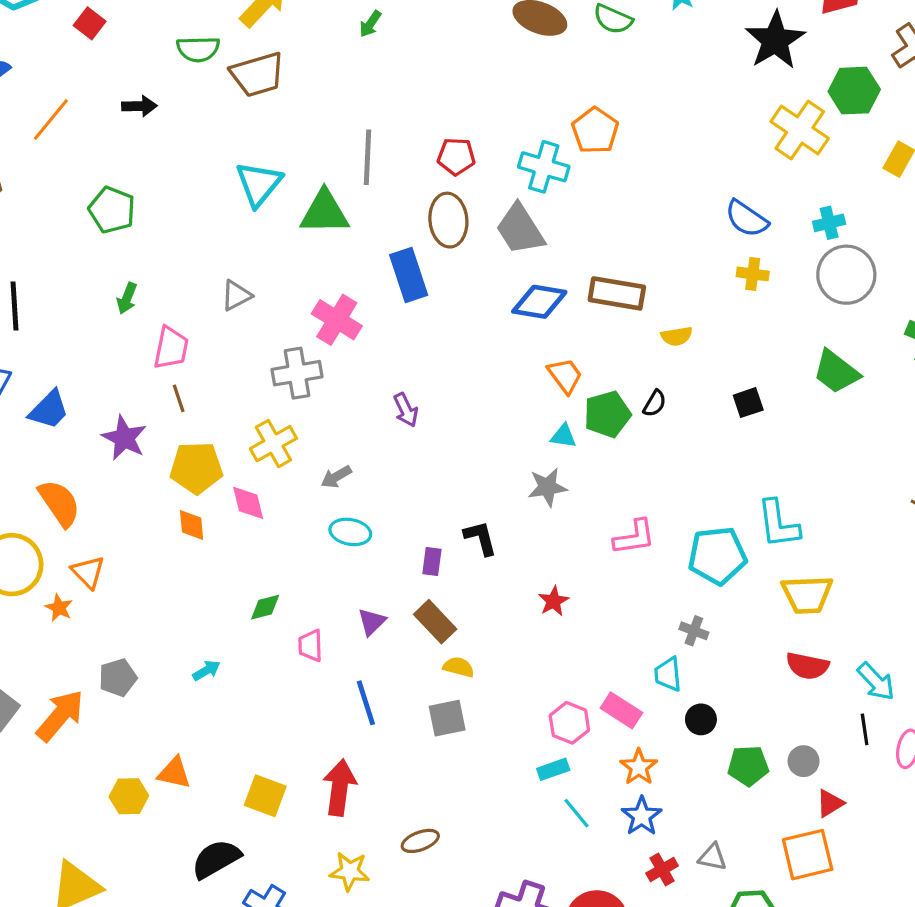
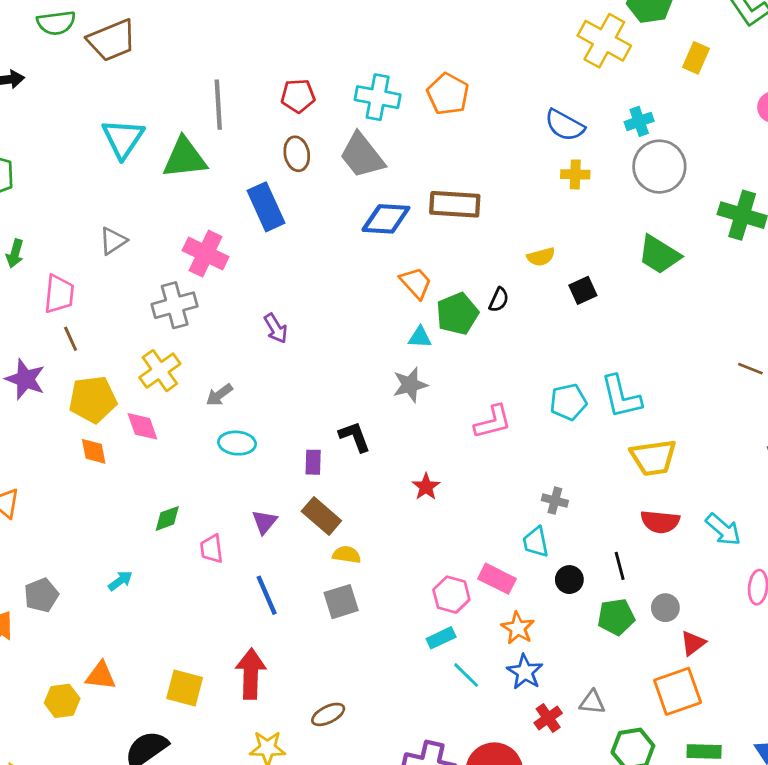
orange pentagon: (595, 131) -> (448, 94), moved
brown ellipse: (448, 220) -> (297, 154), size x0.7
yellow semicircle: (677, 336) -> (541, 257), moved
cyan pentagon: (717, 556) -> (568, 402), moved, size x0.7
black line: (865, 729) -> (620, 566), moved

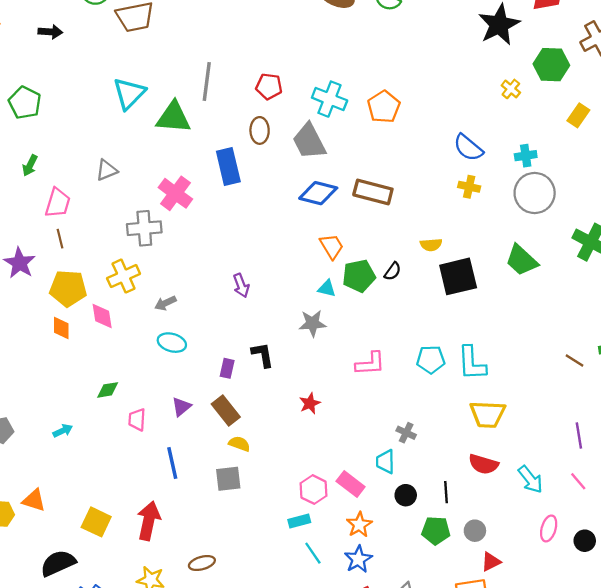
yellow cross: (604, 41) -> (511, 89), size x0.5
black square: (583, 290) -> (458, 276), size x1.8
purple arrow: (276, 328) -> (241, 285), moved

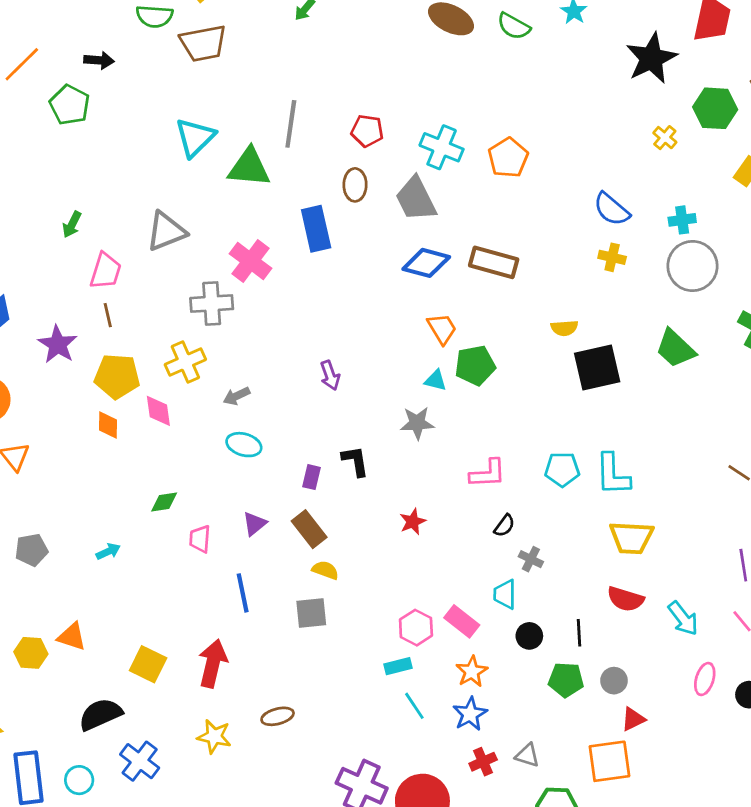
green pentagon: (25, 103) -> (70, 105), moved
gray triangle: (107, 170) -> (166, 231), size x1.5
black semicircle: (393, 271) -> (504, 526), moved

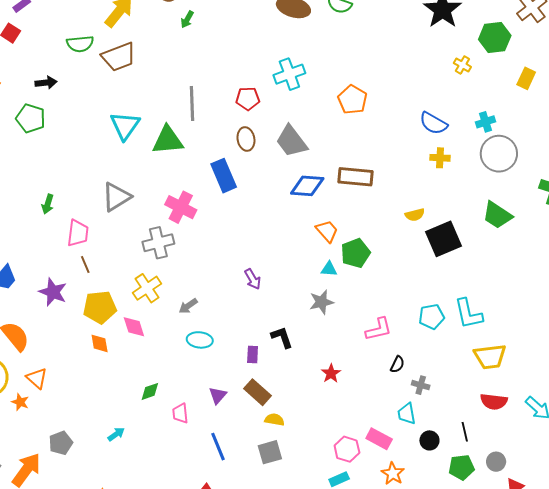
cyan cross: (442, 147) -> (289, 74), moved, turned -32

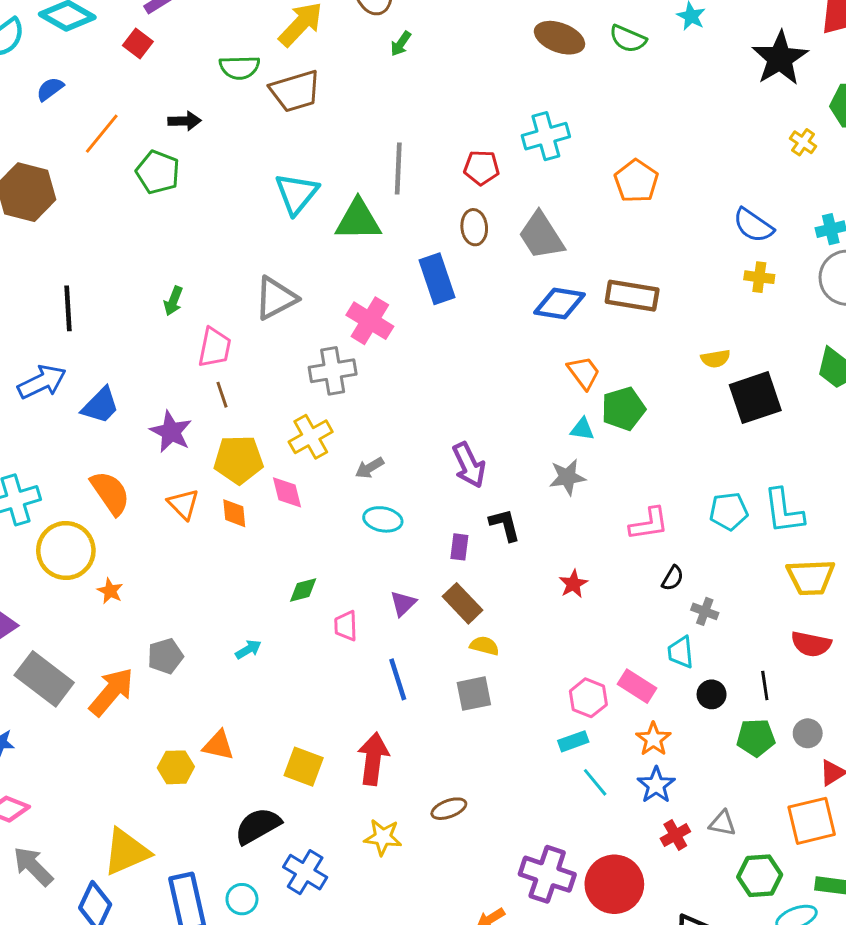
purple arrow: (253, 279) -> (469, 465), moved, size x1.4
orange triangle: (37, 378) -> (183, 504), moved

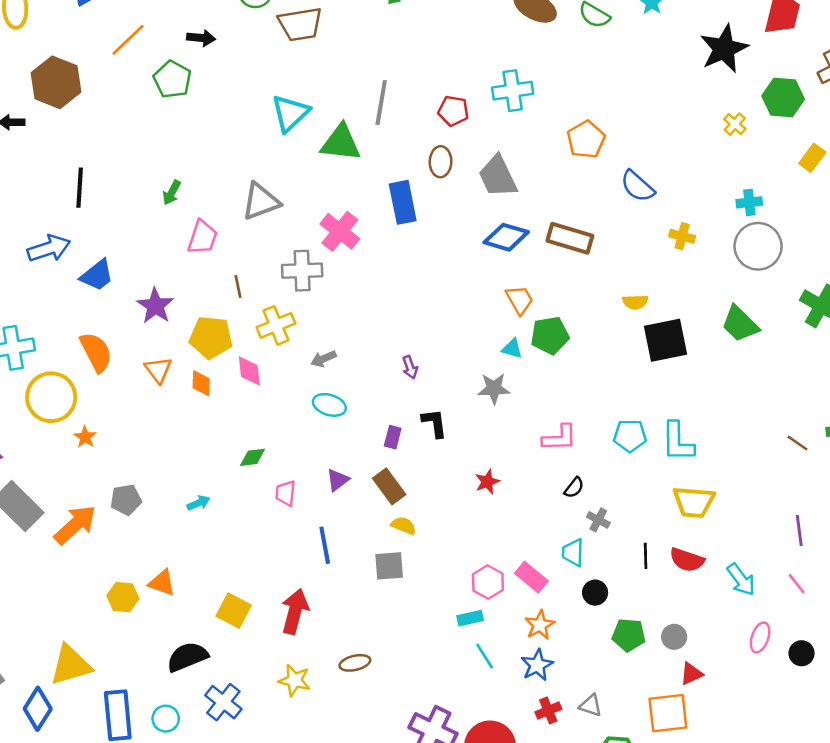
blue semicircle: (753, 225) -> (638, 186), moved
brown line: (222, 395) -> (238, 287), moved
purple arrow: (469, 465) -> (410, 367), size x0.6
black line: (765, 685) -> (646, 556), moved

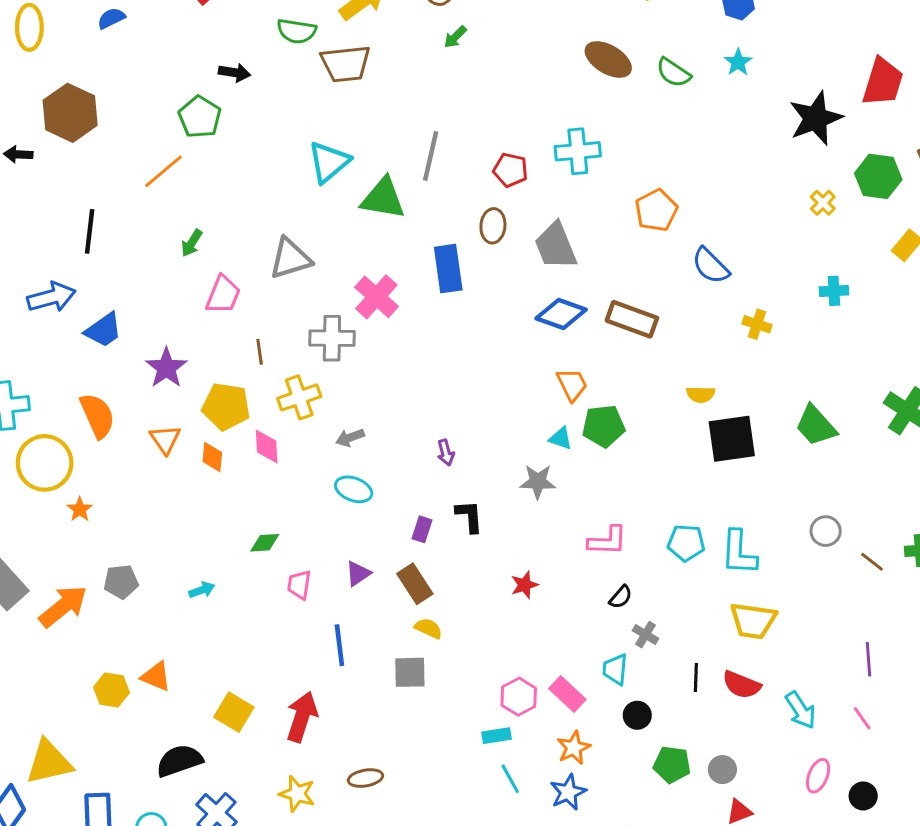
orange line: (128, 40) -> (163, 171), moved
gray circle: (758, 246) -> (826, 531), moved, size x0.6

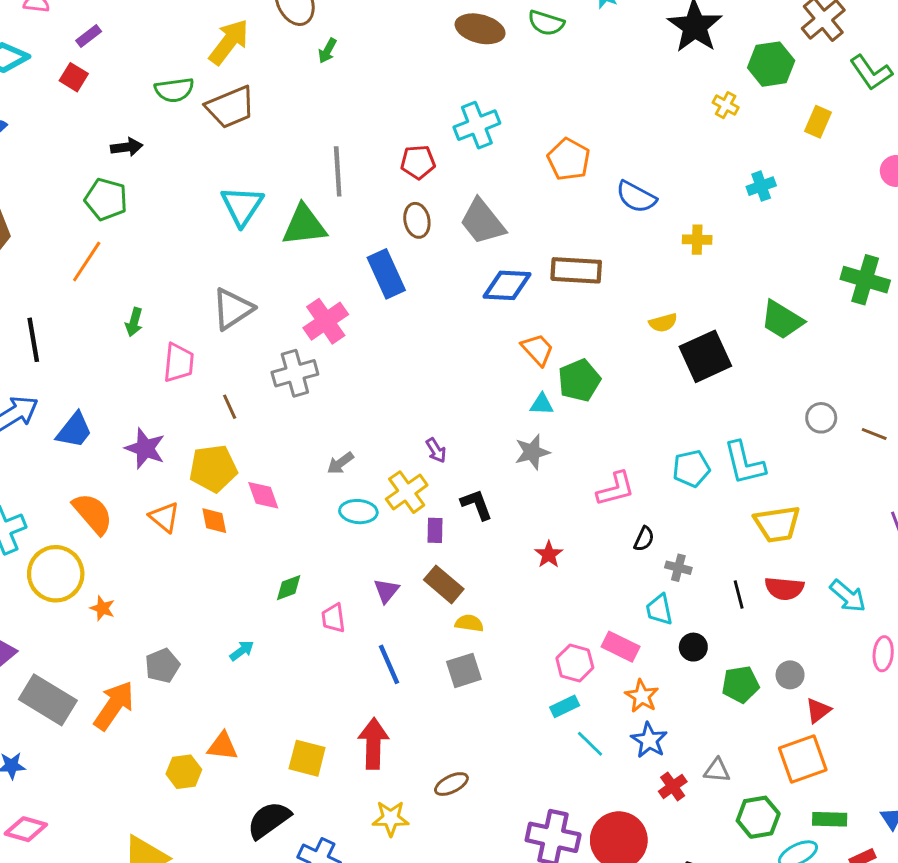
pink cross: (376, 297) -> (326, 321), turned 30
yellow cross: (299, 397) -> (407, 492), moved

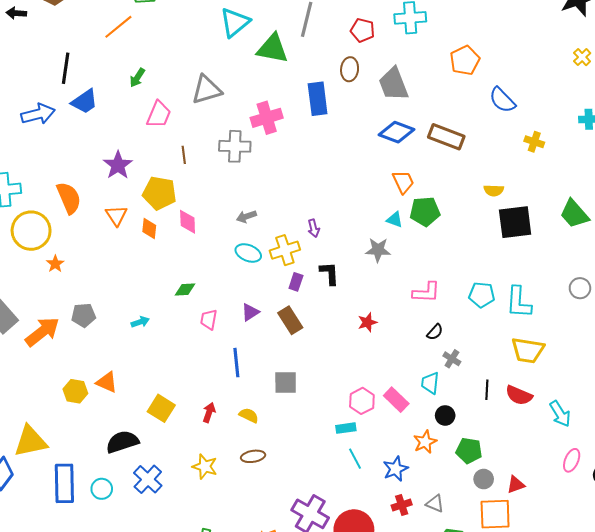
blue trapezoid: (74, 430) -> (85, 101), moved
yellow semicircle: (469, 623) -> (249, 415), moved
gray circle: (790, 675) -> (484, 479), moved
orange star: (642, 696) -> (425, 442), moved
red arrow: (373, 744) -> (209, 413), size x0.6

